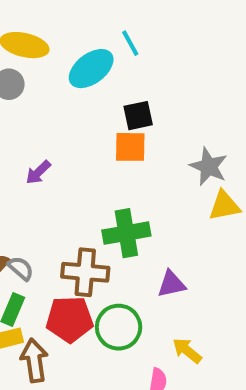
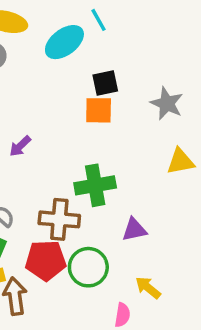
gray star: (209, 166) -> (167, 103), moved
purple arrow: (38, 172) -> (20, 146), moved

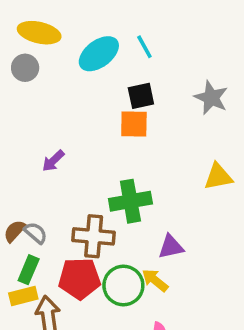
cyan line: (99, 20) -> (144, 47), moved
gray star: (167, 103) -> (211, 98), moved
yellow arrow: (148, 288) -> (155, 280), moved

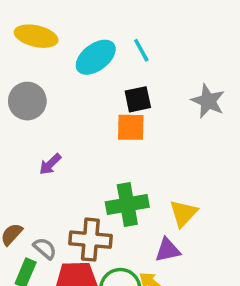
gray circle: (25, 68) -> (27, 101), moved, size x1.4
yellow triangle: (218, 177) -> (183, 213), moved, turned -36
gray semicircle: (36, 233) -> (45, 248), moved

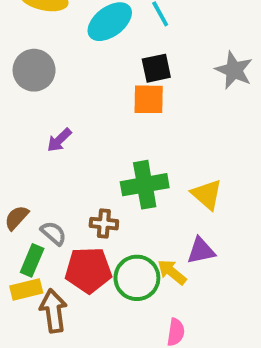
yellow triangle: (183, 213) -> (207, 194), turned -32
brown cross: (90, 240) -> (104, 224), size x0.6
purple triangle: (168, 250) -> (201, 251), moved

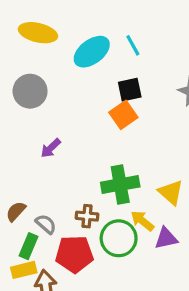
orange square: (149, 99) -> (123, 115), turned -36
yellow arrow: (172, 272) -> (142, 221), moved
green circle: (137, 278) -> (119, 238), moved

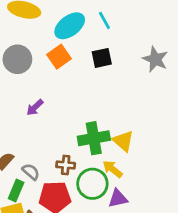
orange square: (123, 115) -> (59, 57), moved
yellow triangle: (171, 192) -> (123, 141), moved
purple triangle: (166, 238) -> (118, 198), moved

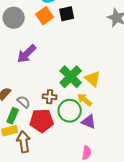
black square: (102, 58) -> (67, 14), moved
purple arrow: (35, 107) -> (27, 54), size x1.5
green cross: (94, 138) -> (71, 77), turned -35
purple triangle: (118, 198) -> (89, 122), turned 35

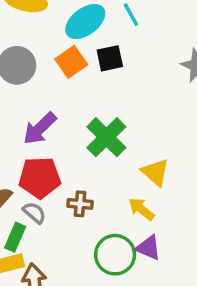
green cross: (71, 77) -> (106, 137), moved
green circle: (70, 111) -> (115, 255), moved
red pentagon: (42, 121) -> (40, 178), moved

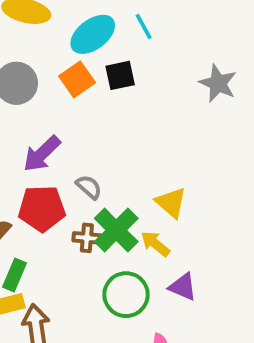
green cross: (106, 137) -> (116, 230), moved
gray semicircle: (34, 213) -> (89, 187), moved
purple triangle: (148, 248) -> (183, 287), moved

